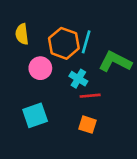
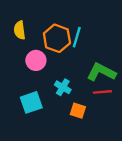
green L-shape: (115, 62) -> (101, 72), moved
cyan cross: (78, 79) -> (63, 87), moved
red line: (90, 96) -> (102, 92), moved

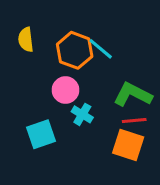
cyan line: (77, 37) -> (101, 49), turned -66
pink circle: (36, 60) -> (65, 90), moved
orange square: (78, 111) -> (128, 145), moved, size x1.5

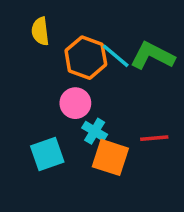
yellow semicircle: (26, 40) -> (40, 31), moved
green L-shape: (133, 95) -> (152, 56), moved
orange square: (128, 145) -> (110, 157), moved

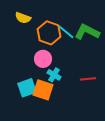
yellow semicircle: (40, 31) -> (23, 18), turned -63
orange square: (110, 157) -> (43, 90), moved

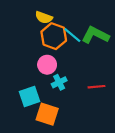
yellow semicircle: (23, 18) -> (44, 17), moved
cyan cross: (54, 75) -> (59, 82), turned 32
orange square: (43, 90) -> (47, 114), moved

